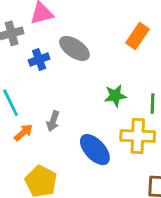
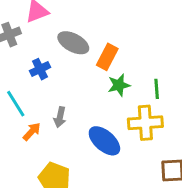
orange rectangle: (137, 36) -> (107, 57), moved
blue cross: (39, 60) -> (40, 69), moved

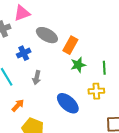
gray arrow: (60, 117) -> (37, 78), moved
yellow cross: (145, 123) -> (96, 91), size x0.7
orange arrow: (32, 132) -> (18, 105), moved

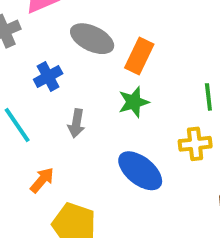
green star: (78, 65) -> (134, 102), moved

